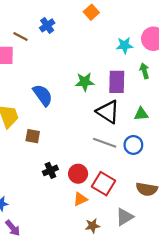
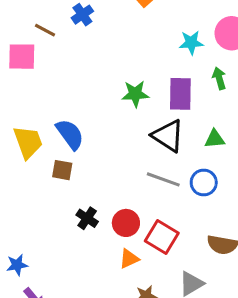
blue semicircle: (43, 95) -> (70, 134), moved
black cross: (50, 170) -> (87, 218), turned -32

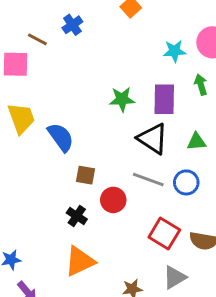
yellow trapezoid: (28, 142) -> (21, 118), moved
brown square: (62, 170) -> (86, 175), moved
red circle: (126, 223) -> (113, 200), moved
red square: (162, 237) -> (164, 234), moved
orange triangle: (129, 259) -> (80, 261), moved, size x1.6

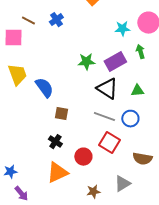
blue cross: (72, 25) -> (56, 20), moved
purple rectangle: (164, 99) -> (115, 62), turned 60
red circle: (113, 200) -> (83, 157), moved
red square: (164, 234) -> (109, 143), moved

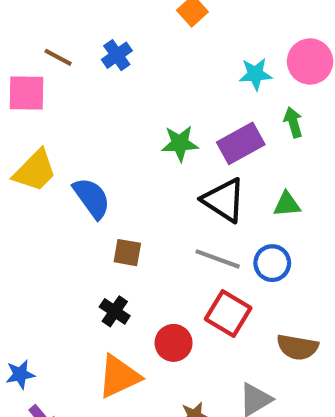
yellow trapezoid: (17, 75) -> (35, 171), turned 65

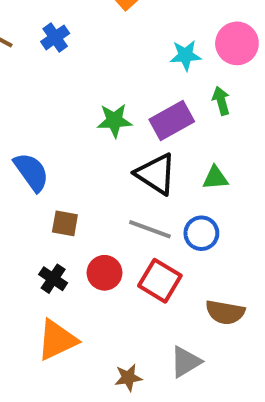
red circle: (174, 343) -> (105, 273), moved

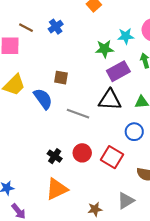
green star: (114, 121) -> (105, 49), moved
black triangle: (156, 174) -> (110, 100), turned -30
brown square: (65, 223) -> (61, 78), moved
gray line: (150, 229) -> (78, 114), moved

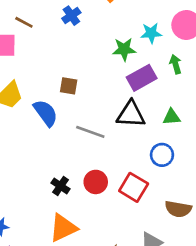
blue cross: (56, 27) -> (71, 16), moved

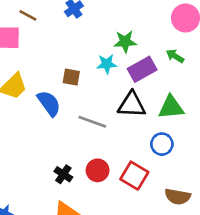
cyan star: (151, 33) -> (107, 64), moved
green arrow: (176, 64) -> (175, 56), turned -42
green triangle: (171, 117) -> (171, 107), size x1.5

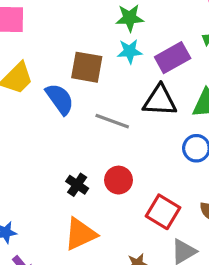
green star: (125, 42) -> (130, 18), moved
brown square: (71, 77) -> (87, 67), size x1.5
red square: (134, 176) -> (163, 212), moved

